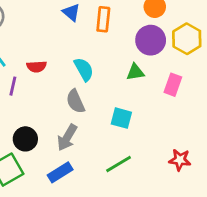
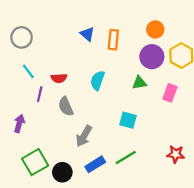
cyan semicircle: (84, 69) -> (97, 80), turned -132
gray semicircle: (75, 101) -> (66, 107), moved
black circle: (25, 139) -> (62, 172), moved
blue rectangle: (60, 172) -> (95, 164), moved

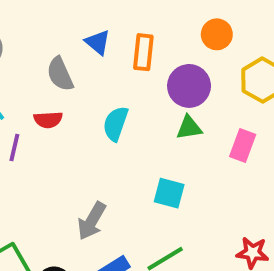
purple circle: (152, 57) -> (189, 86), moved
gray semicircle: (66, 107) -> (60, 74), moved

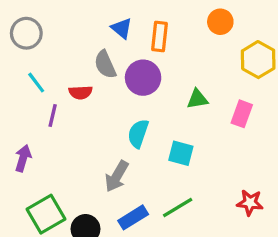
gray semicircle: (60, 74) -> (105, 64), moved
purple circle: (189, 86) -> (143, 78), moved
cyan semicircle: (116, 124) -> (138, 134), moved

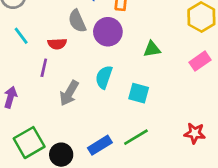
pink rectangle: (242, 114) -> (200, 61), moved, turned 35
purple line: (53, 115) -> (44, 68), moved
gray arrow: (117, 176) -> (69, 93), moved

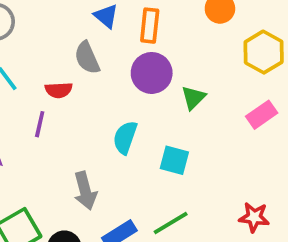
purple circle: (108, 32) -> (152, 73), moved
green triangle: (152, 49) -> (193, 98), turned -36
gray arrow: (69, 93) -> (85, 191), moved, turned -45

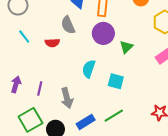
purple line: (40, 124) -> (40, 89), moved

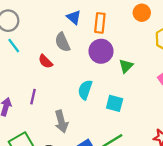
cyan line: (24, 37) -> (14, 46), moved
red semicircle: (52, 43) -> (45, 61), turned 48
purple line: (40, 89) -> (33, 97), moved

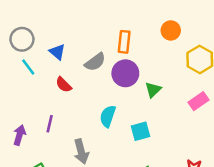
blue triangle: (74, 17) -> (57, 52), moved
gray semicircle: (62, 42) -> (95, 62), moved, turned -102
cyan square: (115, 103) -> (140, 131), turned -30

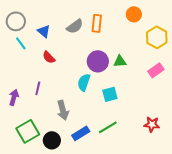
gray semicircle: (95, 62) -> (75, 26), moved
purple circle: (125, 73) -> (98, 61), moved
green triangle: (153, 90) -> (120, 61), turned 40

